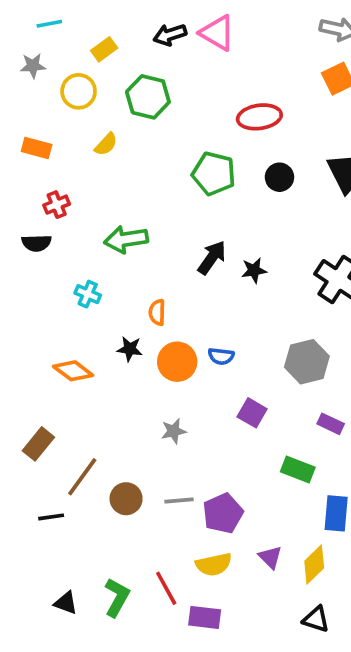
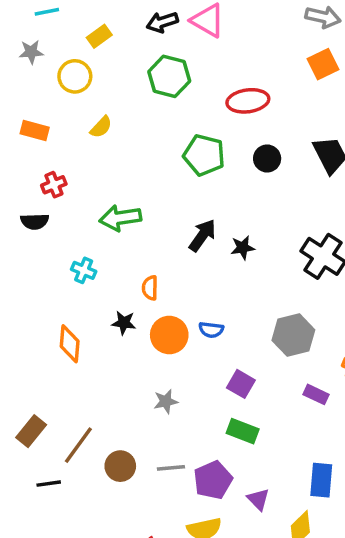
green hexagon: (148, 97) -> (169, 76), moved
orange diamond: (73, 371) -> (70, 344), turned 57
brown rectangle: (38, 444) -> (31, 431), moved
green rectangle: (298, 469) -> (243, 431), moved
purple triangle: (270, 557) -> (258, 499), moved

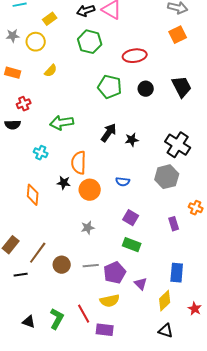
gray star: (31, 52) -> (13, 36), moved
orange semicircle: (150, 288) -> (79, 163), size x1.6
blue semicircle: (211, 330) -> (123, 182), moved
gray hexagon: (293, 335) -> (167, 177), moved
purple rectangle: (316, 394) -> (174, 224), turned 48

